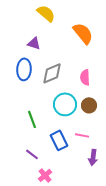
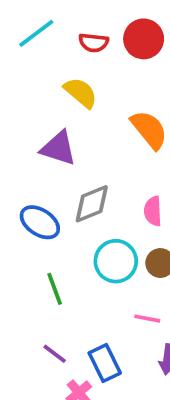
purple triangle: (34, 43) -> (58, 148), size x1.5
blue ellipse: (24, 69) -> (40, 222), moved, turned -60
blue rectangle: (59, 140) -> (105, 363), moved

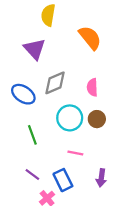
yellow semicircle: (81, 93) -> (48, 15), turned -120
purple triangle: (58, 148) -> (35, 49), turned 30
pink line: (147, 319) -> (75, 153), moved

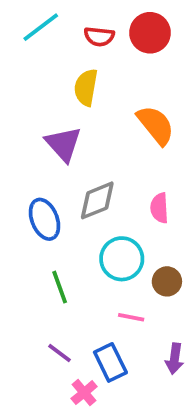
blue ellipse: (23, 94) -> (45, 219), turned 35
brown circle: (97, 119) -> (167, 281), moved

